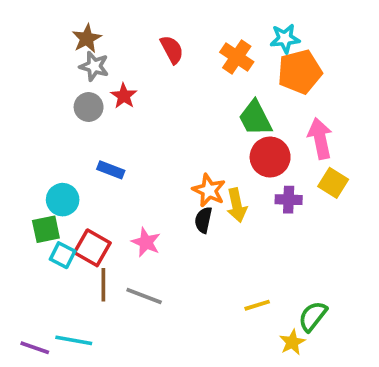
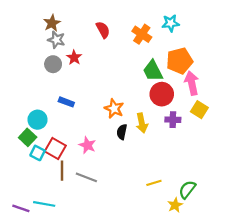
orange pentagon: (300, 72) -> (180, 61), moved
orange star: (209, 190) -> (114, 109), moved
green square: (46, 229) -> (28, 137), turned -35

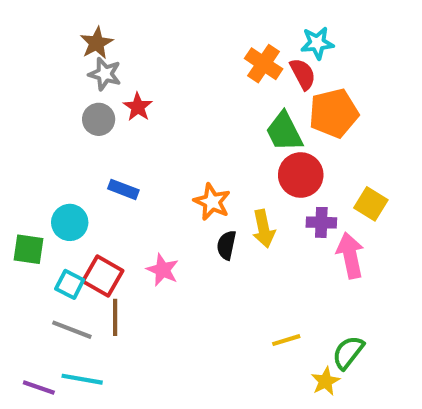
red semicircle: (103, 30) -> (303, 74), moved
pink arrow: (192, 83) -> (350, 255), moved
green square: (28, 137) -> (28, 249), moved, turned -35
gray line: (86, 177) -> (72, 330), moved

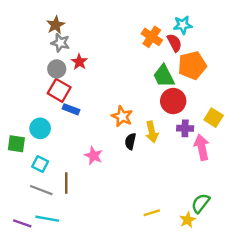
red square: (103, 276) -> (59, 90), moved
yellow line: (286, 340) -> (152, 213), moved

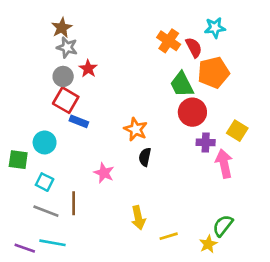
cyan star: (183, 25) -> (215, 28), moved
yellow arrow: (152, 132) -> (138, 218), moved

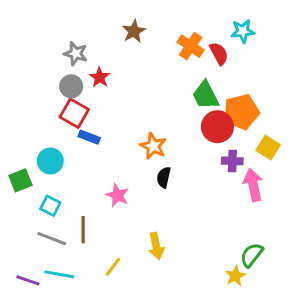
brown star: (62, 28) -> (134, 31), moved
orange pentagon: (214, 73) -> (241, 112), moved
green square: (18, 160) -> (20, 180), turned -30
yellow line: (169, 236) -> (113, 267), moved, turned -36

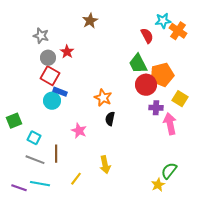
orange cross: (191, 46) -> (178, 31), moved
gray star: (76, 54) -> (41, 36), moved
cyan circle: (50, 161) -> (52, 101), moved

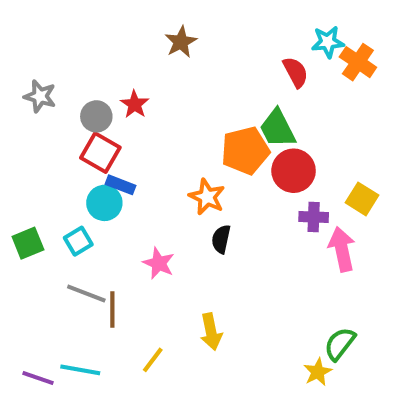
gray star: (41, 36) -> (40, 96), moved
orange pentagon: (162, 75) -> (245, 151), moved
cyan square: (34, 138) -> (78, 241), moved, turned 32
gray line: (35, 160) -> (86, 293), moved

